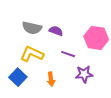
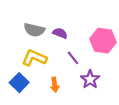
purple line: (68, 54) -> (73, 58), turned 32
purple star: (84, 74) -> (90, 79), turned -30

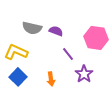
yellow L-shape: (34, 58) -> (16, 52), moved

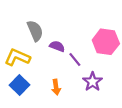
gray semicircle: (32, 28) -> (35, 31), turned -126
purple semicircle: (56, 31) -> (57, 46), moved

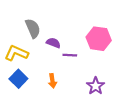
purple line: (75, 60) -> (70, 55), turned -48
purple star: (93, 82) -> (96, 86), moved

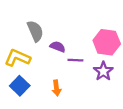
purple star: (96, 86) -> (103, 71), moved

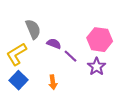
yellow L-shape: (17, 58) -> (16, 54), turned -55
purple line: (75, 60) -> (71, 56), turned 40

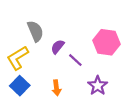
purple semicircle: (54, 44) -> (58, 47), turned -72
purple star: (97, 67) -> (98, 86), moved

